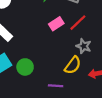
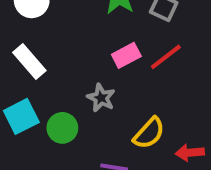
gray star: (84, 46) -> (101, 98), moved

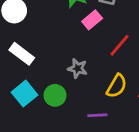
pink rectangle: (126, 55) -> (92, 20), moved
red line: (166, 57) -> (120, 45), moved

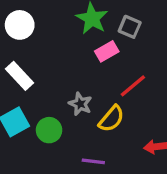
yellow semicircle: (117, 86) -> (111, 119), moved

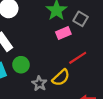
gray star: (80, 104) -> (39, 83), moved
green circle: (49, 130) -> (21, 65), moved

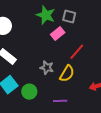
green circle: (21, 65) -> (29, 92), moved
gray star: (39, 83) -> (47, 68), moved

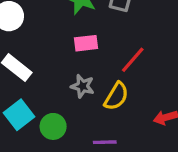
pink rectangle: (58, 33) -> (86, 43), moved, turned 32

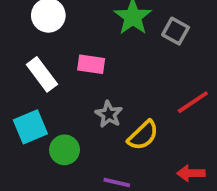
pink rectangle: (86, 43) -> (91, 64), moved
red line: (133, 60) -> (193, 102), moved

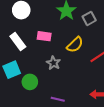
gray square: (176, 31) -> (89, 18), turned 32
yellow semicircle: (143, 135) -> (75, 45), moved

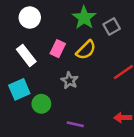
pink rectangle: (44, 36) -> (58, 49), turned -72
yellow semicircle: (75, 45) -> (86, 50), moved

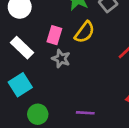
gray star: (69, 81) -> (61, 59), moved
green circle: (41, 104) -> (38, 114), moved

